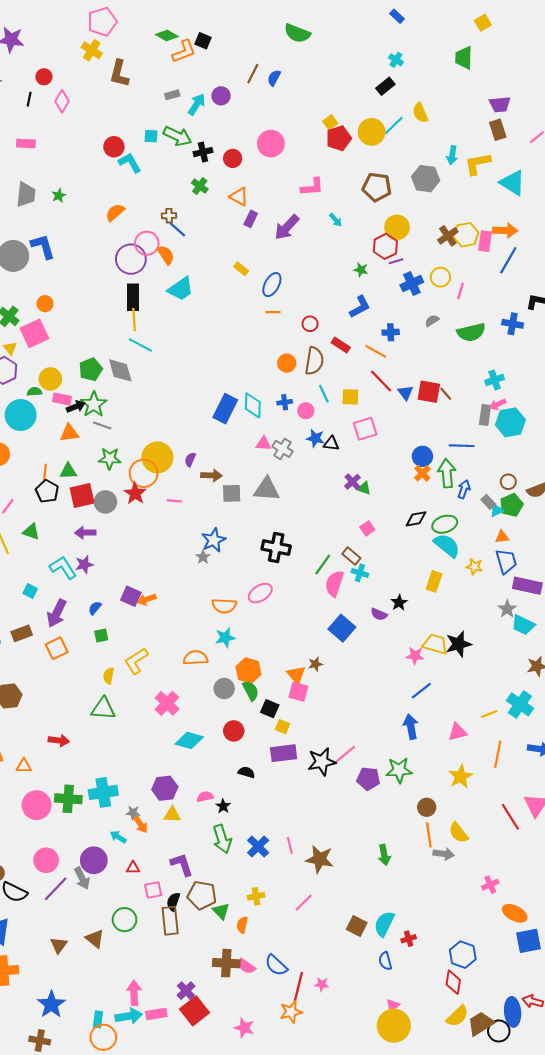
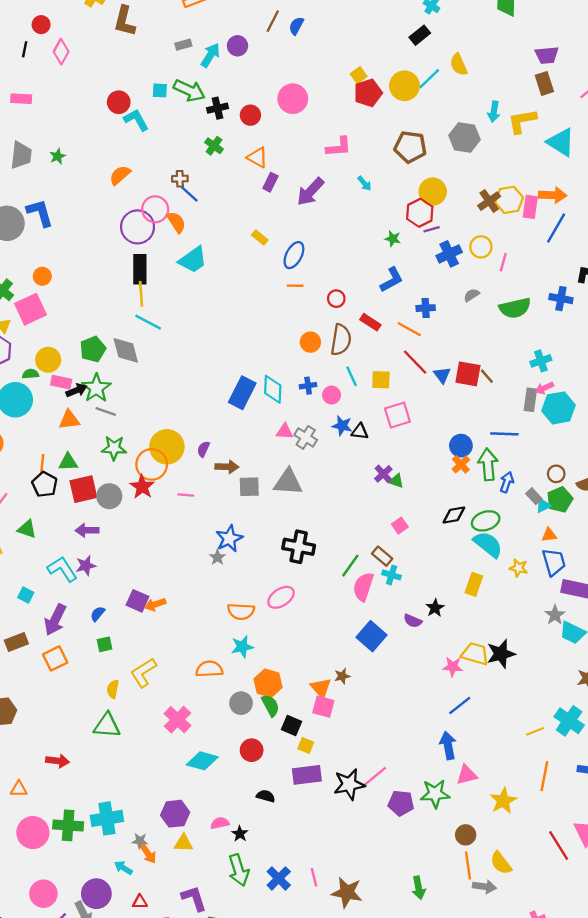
pink triangle: (457, 732) -> (467, 775), moved

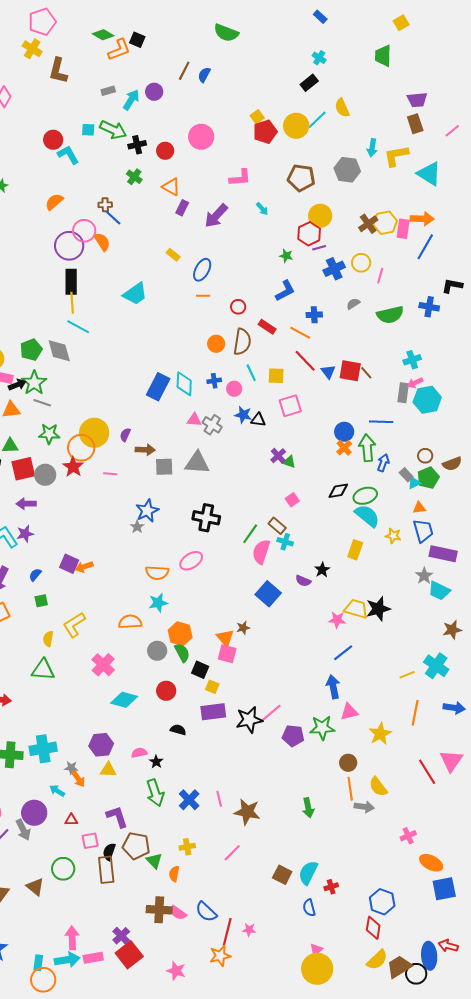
cyan trapezoid: (193, 260) -> (135, 294), moved

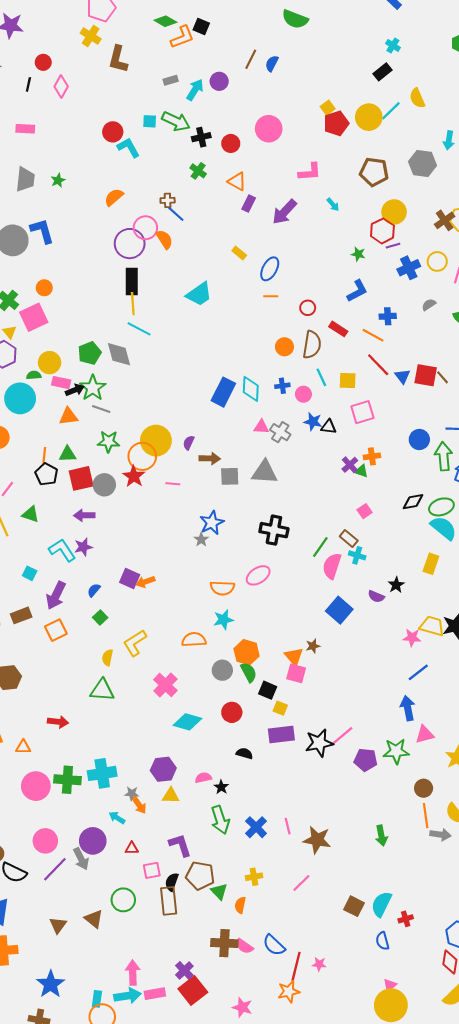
orange cross: (344, 448) -> (372, 456), moved, turned 35
green square: (41, 601) -> (100, 618), turned -32

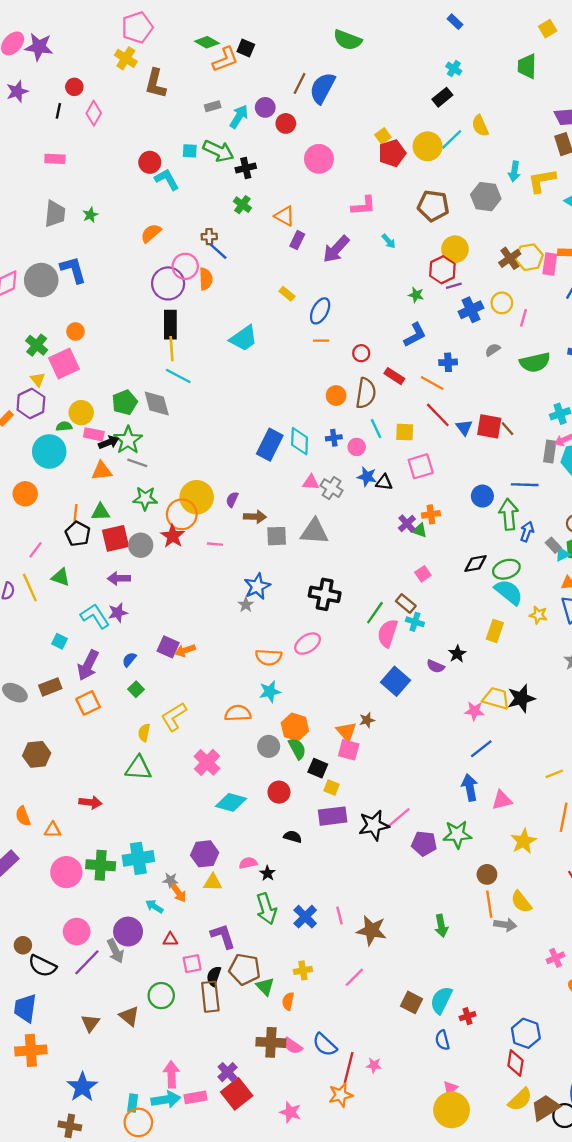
blue semicircle: (272, 63) -> (322, 88), size x1.8
red circle: (231, 143) -> (286, 123), moved
orange semicircle: (164, 239) -> (206, 279), turned 30
pink triangle: (425, 734) -> (502, 800), moved

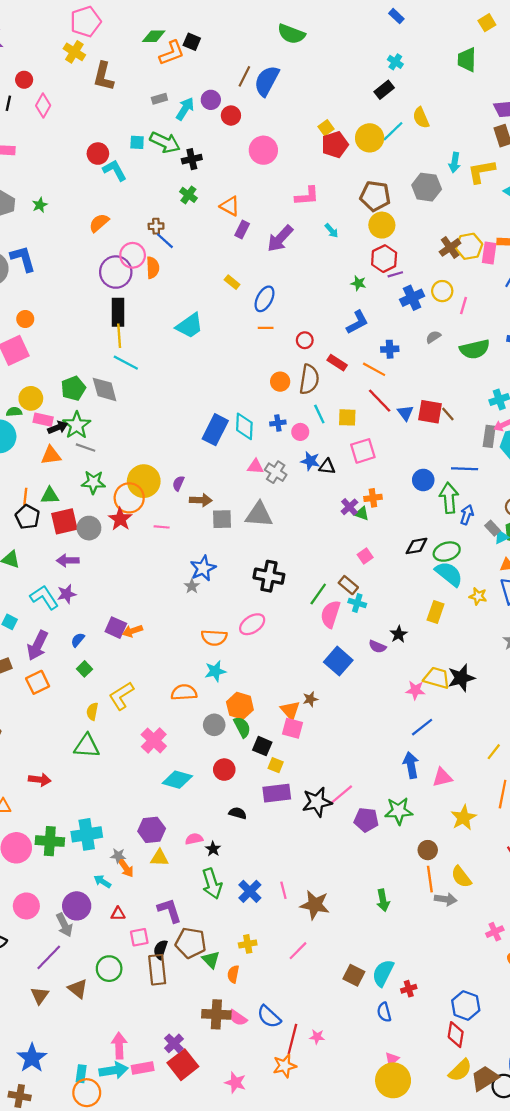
green diamond: (207, 42) -> (154, 36), turned -30
yellow circle: (455, 249) -> (382, 225), moved
yellow line: (554, 774) -> (494, 752), turned -30
purple line: (87, 962) -> (49, 957), moved

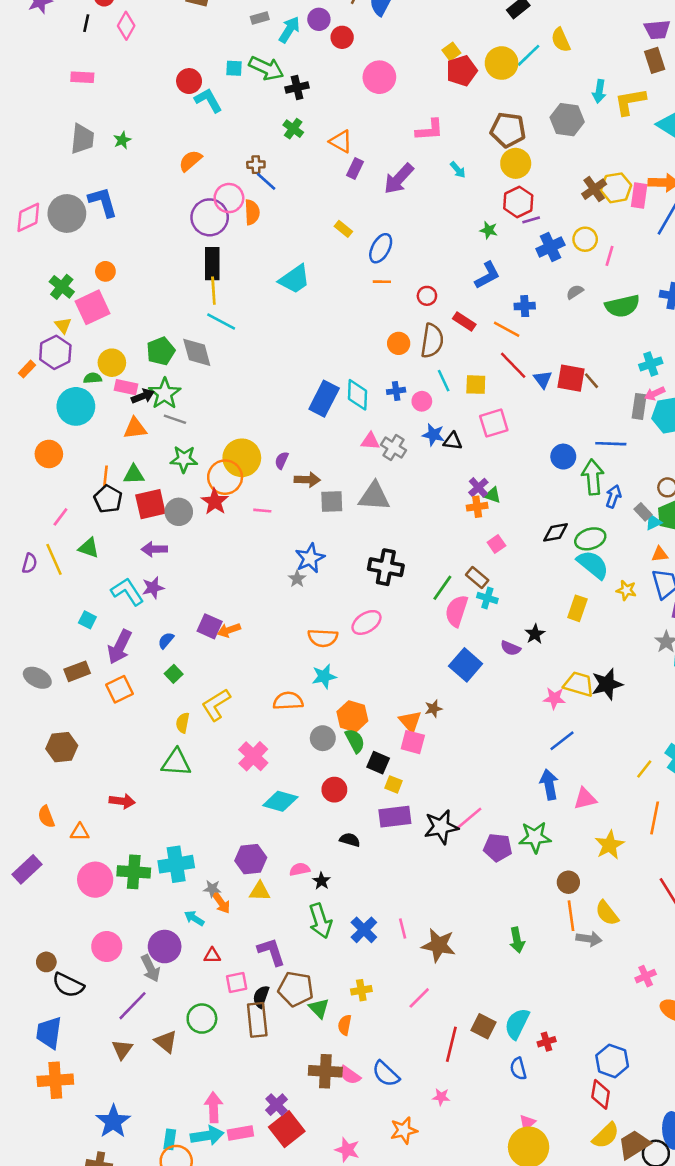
orange cross: (373, 498) -> (477, 507), moved
red line: (292, 1039) -> (451, 1044), moved

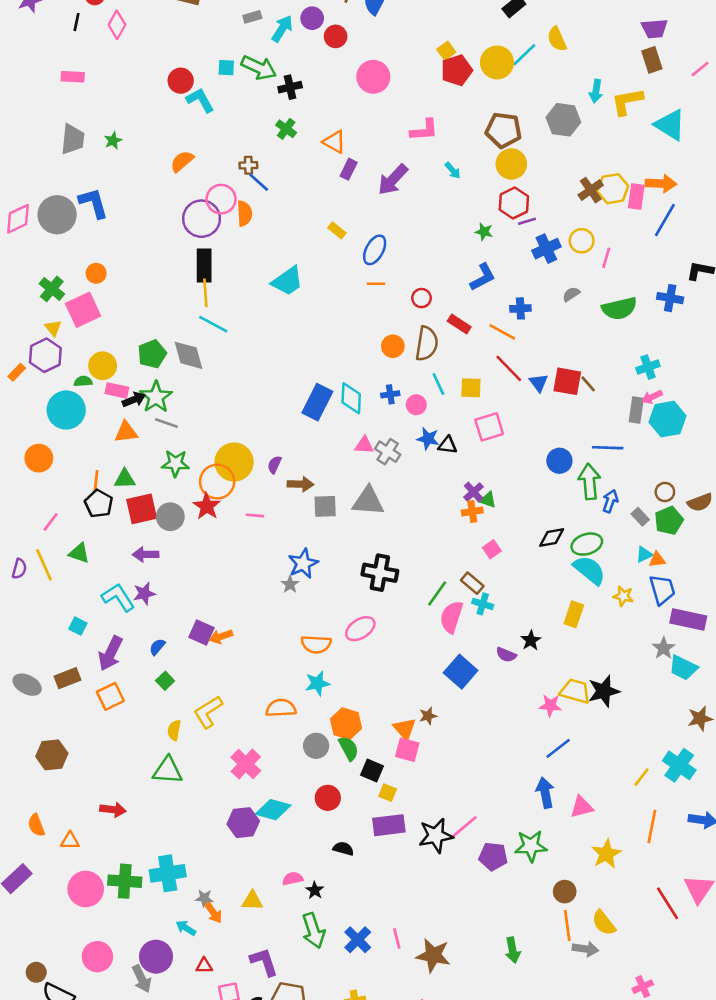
cyan triangle: (653, 522) -> (644, 554), moved
purple hexagon: (251, 859) -> (243, 823), moved

